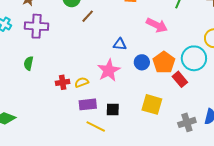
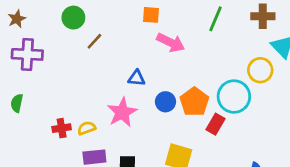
pink arrow: (157, 25) -> (171, 43), moved
red rectangle: (180, 79) -> (215, 124), turned 70

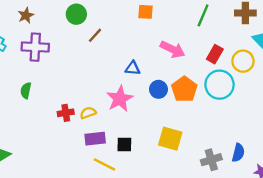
pink arrow: (171, 43) -> (173, 49), moved
red rectangle: (215, 124) -> (215, 54), moved

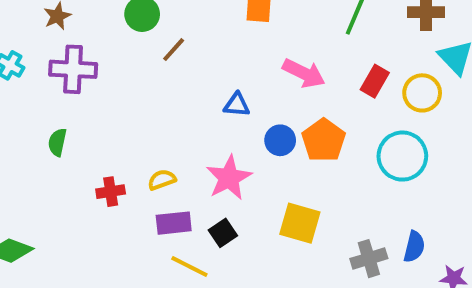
cyan circle: (220, 85) -> (402, 156), moved
pink star: (120, 99) -> (229, 178), moved
red cross: (66, 113) -> (111, 192), moved
black square: (124, 144) -> (223, 233), turned -35

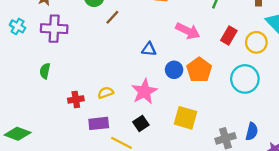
purple rectangle: (174, 223) -> (99, 123), moved

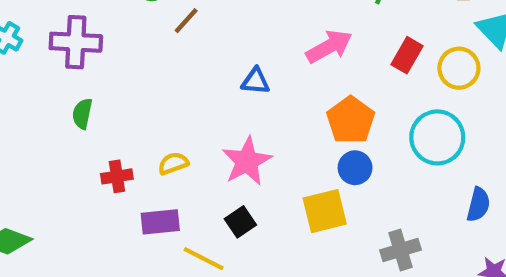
pink arrow: (188, 31) -> (329, 47), turned -55
blue circle: (174, 70) -> (355, 168), moved
green semicircle: (45, 71) -> (82, 114), moved
yellow square: (185, 118) -> (325, 211), turned -30
blue semicircle: (252, 131) -> (478, 205), moved

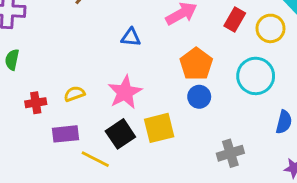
yellow square: (325, 211) -> (159, 128), moved
black square: (240, 222) -> (120, 134), size x1.4

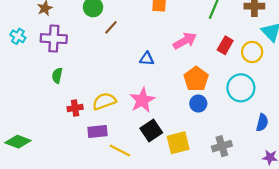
yellow semicircle: (74, 94) -> (104, 101), size x1.5
yellow square: (159, 128) -> (178, 143), moved
black square: (120, 134) -> (151, 130), moved

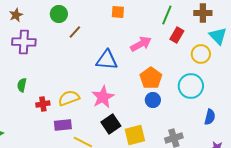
red rectangle: (225, 45) -> (177, 35), moved
blue triangle: (147, 59) -> (107, 60), size x1.6
green semicircle: (57, 76) -> (22, 85), moved

